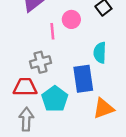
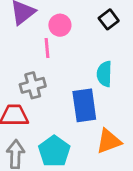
pink circle: (71, 19) -> (60, 25), moved
cyan pentagon: (55, 99) -> (54, 151), moved

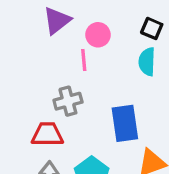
black square: (109, 19) -> (152, 28), turned -30
cyan semicircle: (104, 74) -> (147, 62), moved

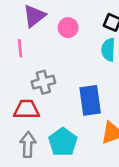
pink line: (84, 60) -> (20, 48), moved

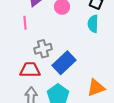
blue rectangle: (90, 100) -> (64, 63), moved, turned 55

